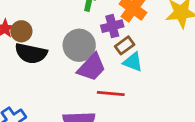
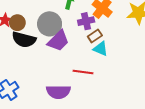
gray circle: (79, 45) -> (50, 24), moved
purple trapezoid: (91, 67) -> (58, 41), moved

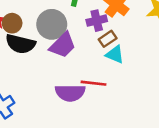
purple semicircle: (58, 92) -> (70, 93), moved

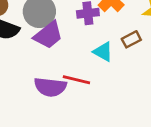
brown rectangle: (108, 39) -> (131, 39), moved

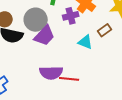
red line: (76, 80) -> (69, 79), moved

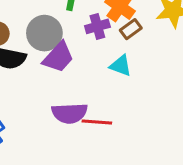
brown rectangle: (104, 30) -> (131, 29), moved

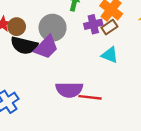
brown rectangle: (131, 29) -> (109, 27), moved
purple trapezoid: (58, 57) -> (46, 47), moved

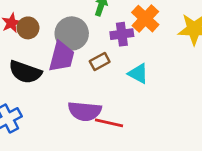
brown rectangle: (109, 27) -> (100, 61), moved
black semicircle: (24, 45) -> (25, 72), moved
purple trapezoid: (46, 47) -> (62, 57), turned -36

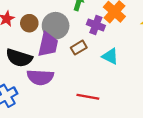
brown circle: (28, 28) -> (29, 23), moved
purple cross: (122, 34) -> (96, 25), turned 30
purple semicircle: (85, 111) -> (40, 77), moved

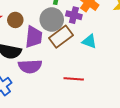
gray circle: (56, 26) -> (52, 20), moved
brown rectangle: (79, 48) -> (61, 37), size x1.6

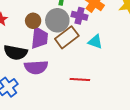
brown circle: (15, 20) -> (33, 21), moved

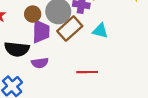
purple semicircle: (36, 67) -> (40, 63), size x0.7

